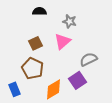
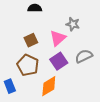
gray star: (70, 21) -> (73, 24), moved
purple square: (78, 80) -> (59, 61), moved

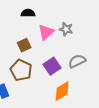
pink triangle: (58, 38) -> (46, 32), moved
orange diamond: (49, 86) -> (62, 91), moved

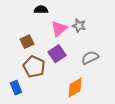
brown square: (24, 45) -> (27, 42), moved
purple square: (52, 66) -> (57, 54), moved

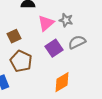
purple square: (57, 54) -> (54, 48), moved
gray semicircle: (90, 58) -> (77, 42), moved

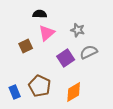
pink triangle: (46, 23) -> (47, 33), moved
brown pentagon: (21, 61) -> (40, 86), moved

